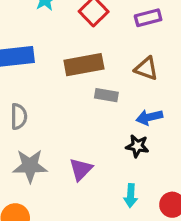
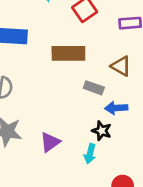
gray rectangle: (106, 95) -> (94, 88), moved
cyan arrow: (131, 196) -> (90, 154), moved

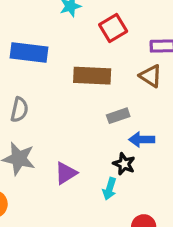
brown triangle: (121, 66) -> (151, 76), moved
gray rectangle: (94, 88) -> (118, 116), turned -42

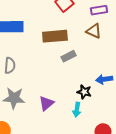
gray rectangle: (118, 116) -> (69, 56), moved
blue arrow: (142, 140) -> (104, 79), moved

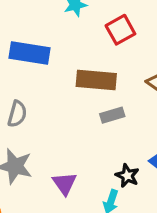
purple triangle: (46, 103) -> (65, 183), turned -35

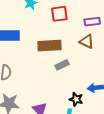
red square: (120, 30) -> (59, 14), turned 30

